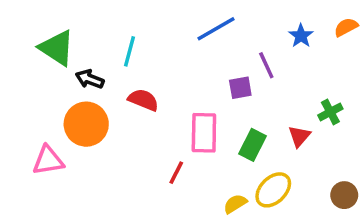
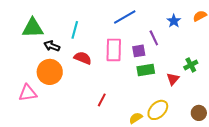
green triangle: (57, 48) -> (33, 28), turned -35
pink rectangle: (204, 133) -> (114, 50), moved
green rectangle: (252, 145) -> (146, 70), moved, turned 54

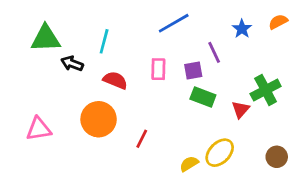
pink rectangle: (114, 50) -> (158, 69), size x0.7
green cross: (191, 65) -> (266, 90), size x1.5
green rectangle: (146, 70) -> (203, 97), turned 30
orange circle: (50, 72) -> (99, 119), moved

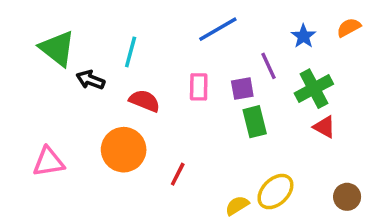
green triangle: (46, 38) -> (57, 48), turned 40
green cross: (266, 90) -> (314, 89), moved
green rectangle: (203, 97) -> (255, 122), turned 55
red triangle: (241, 109) -> (324, 127), moved, turned -42

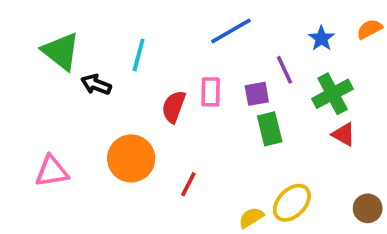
red semicircle: (145, 101) -> (174, 107), moved, turned -92

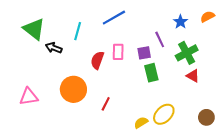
blue line: (231, 31) -> (114, 18), moved

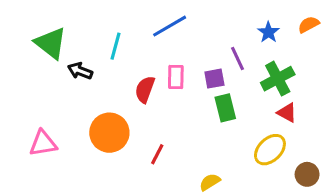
yellow ellipse: (164, 114) -> (270, 150), moved

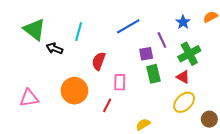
blue line: (170, 26) -> (128, 26), moved
pink rectangle: (176, 77) -> (120, 82), moved
red triangle: (287, 113) -> (183, 77), moved

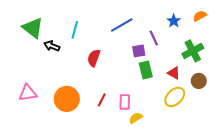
green cross: (189, 54) -> (193, 51), moved
pink rectangle: (120, 82) -> (125, 102), moved
orange circle: (74, 91) -> (67, 99), moved
brown circle: (209, 119) -> (199, 81), moved

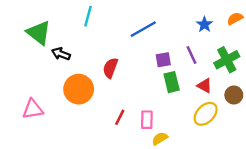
cyan line: (75, 30) -> (88, 16), moved
purple line: (154, 38) -> (192, 55), moved
orange circle: (67, 99) -> (79, 89), moved

